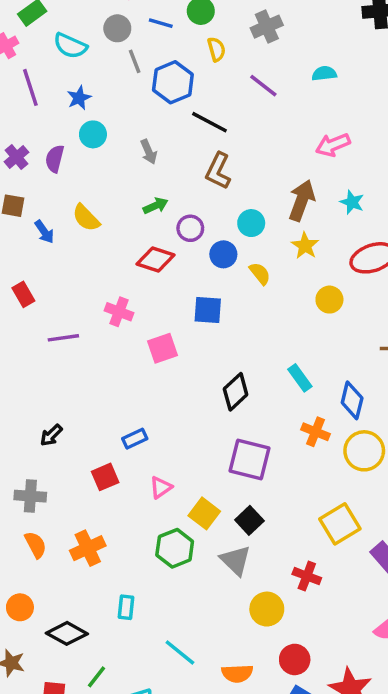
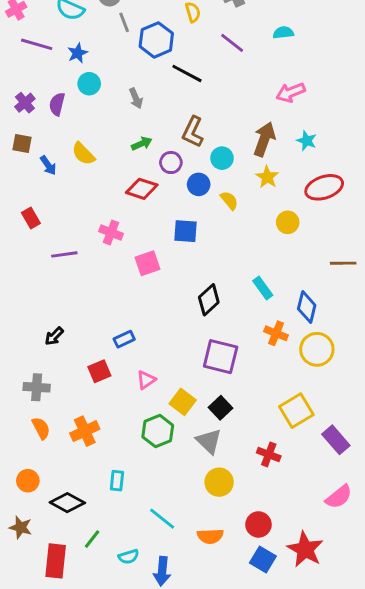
purple line: (30, 87) -> (37, 44), turned -56
brown L-shape: (218, 171) -> (193, 132), moved
yellow circle: (267, 609) -> (219, 482), moved

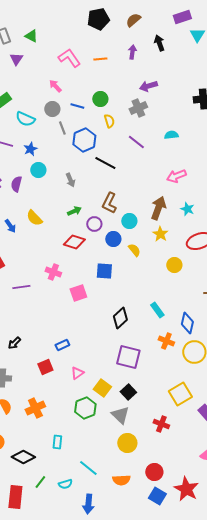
cyan semicircle: (129, 557) -> (65, 484), moved

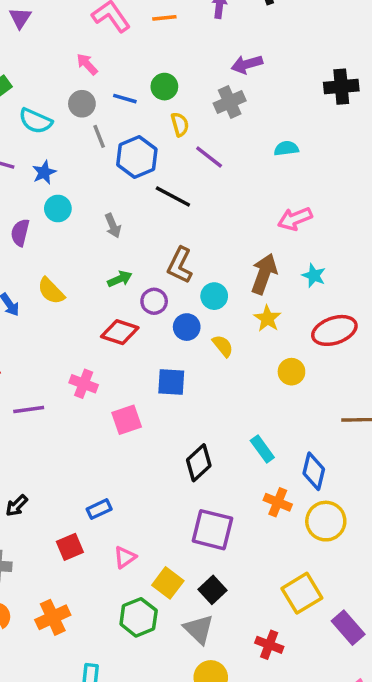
purple line: (136, 142) -> (209, 157), moved

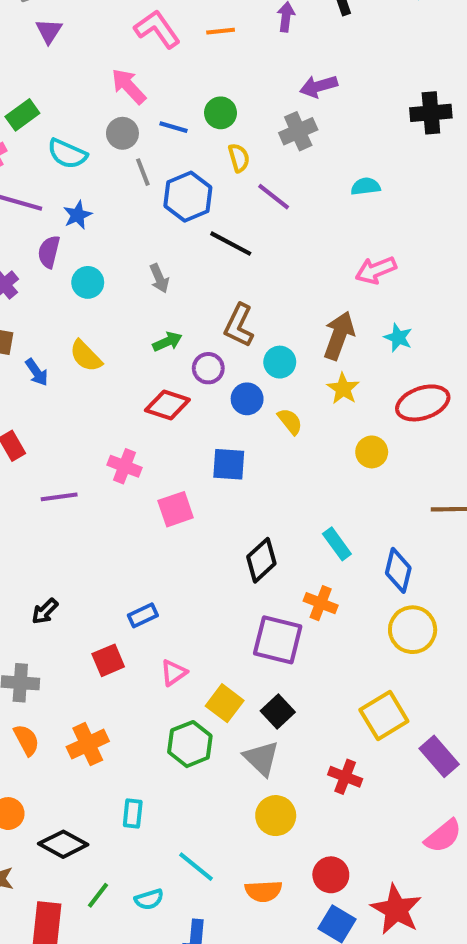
pink arrow: (87, 64) -> (129, 86), size x1.4
cyan circle: (58, 209) -> (88, 282), moved
purple semicircle: (20, 233) -> (49, 252), moved
orange cross: (278, 502) -> (321, 603), moved

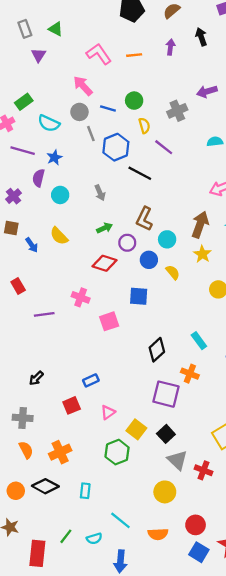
purple arrow: (319, 86) -> (207, 91), moved
gray triangle: (261, 758) -> (177, 460), moved
black diamond: (63, 844) -> (45, 486), moved

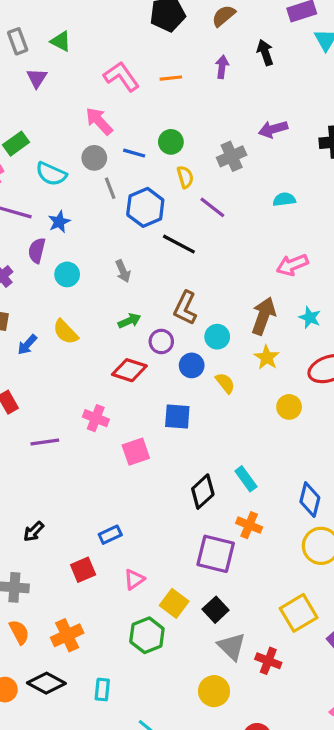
blue arrow: (32, 245) -> (27, 345), turned 77
cyan rectangle: (199, 341) -> (246, 479), moved

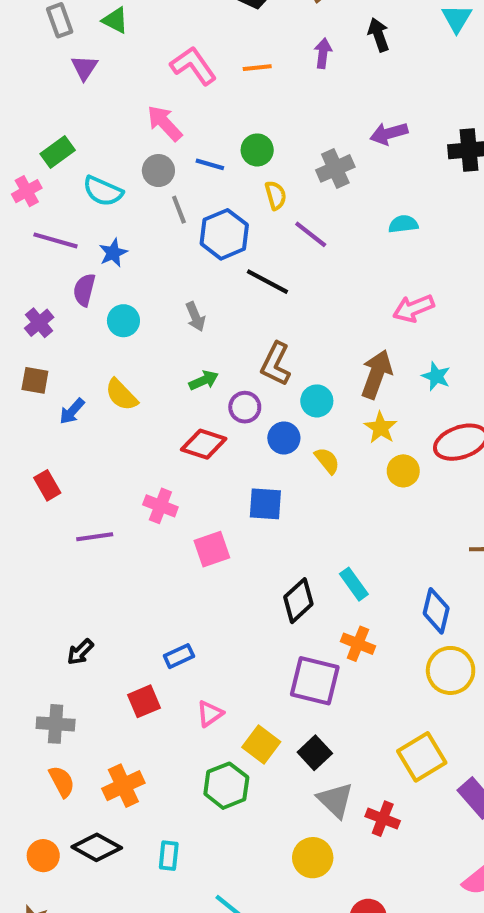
yellow circle: (289, 407) -> (403, 471), moved

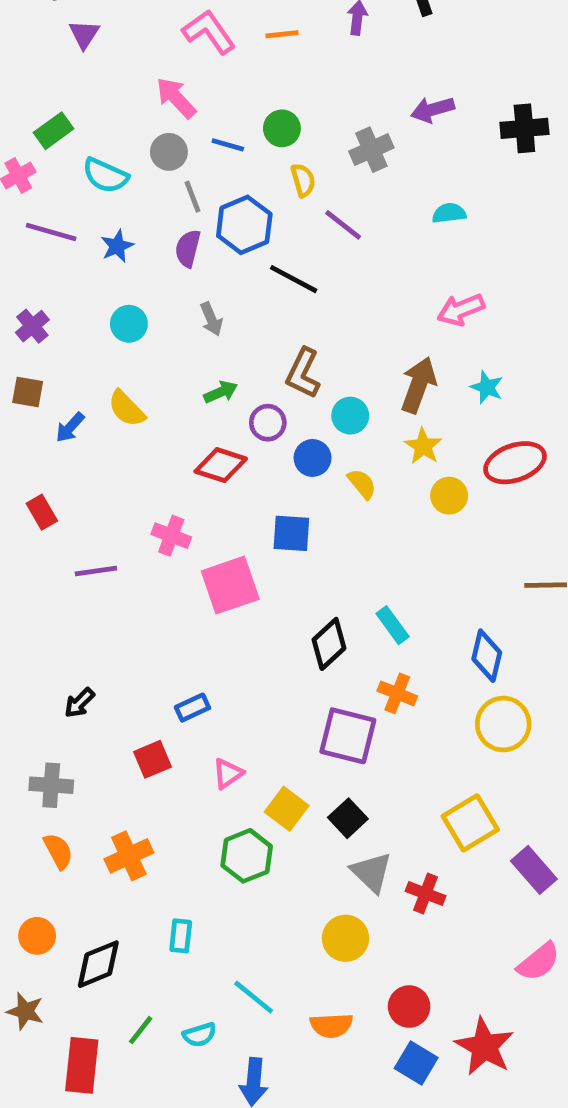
purple semicircle: (84, 290) -> (188, 248), moved
pink square: (212, 549) -> (230, 585), size x1.4
black diamond: (97, 847) -> (98, 964), moved, turned -51

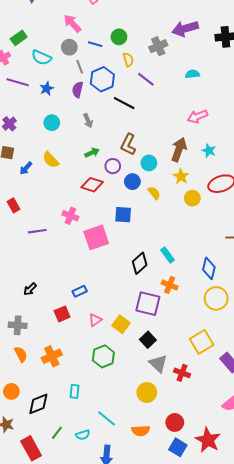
purple arrow: (433, 110) -> (185, 29), size x1.4
yellow square: (287, 809) -> (121, 324), moved
red rectangle: (82, 1065) -> (31, 448), turned -35

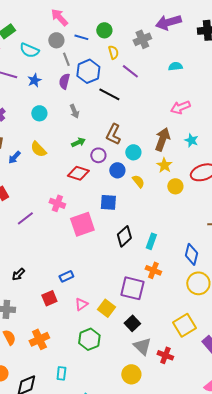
purple line: (37, 231) -> (25, 218), turned -30
cyan rectangle: (168, 255) -> (151, 241), turned 56
black diamond: (140, 263) -> (124, 236), moved

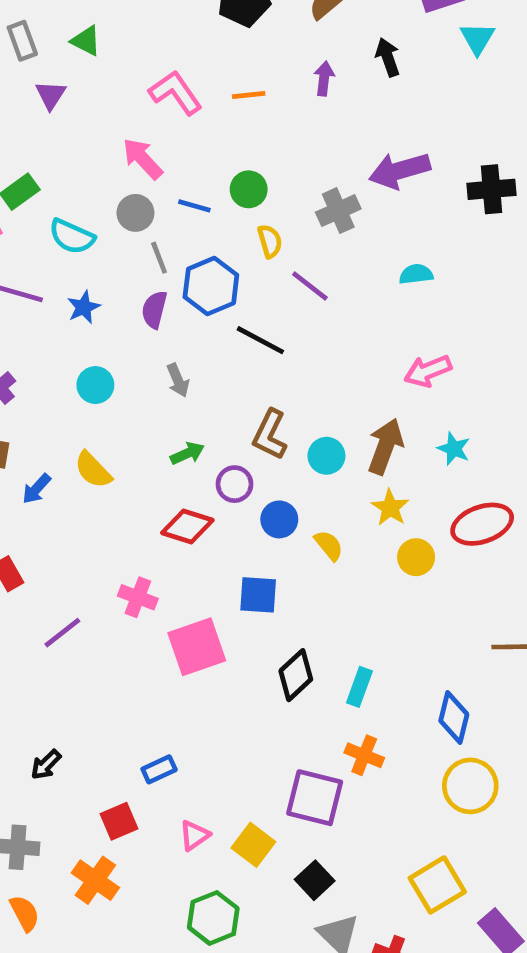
cyan circle: (133, 152) -> (326, 456), moved
orange cross: (39, 339) -> (95, 880), moved, turned -30

